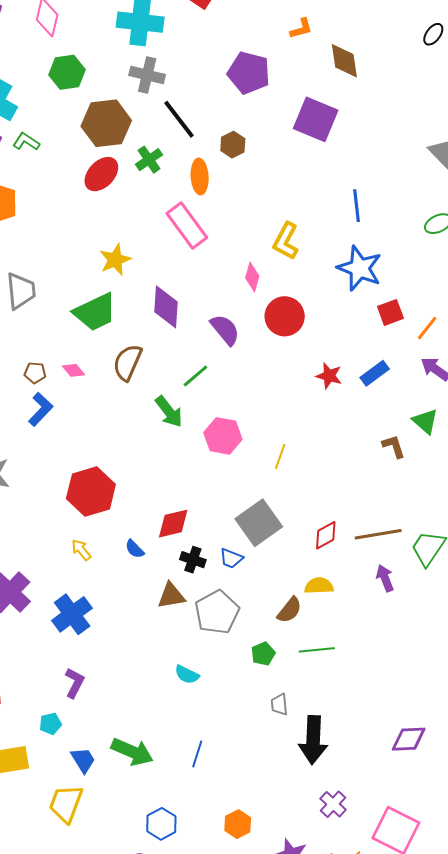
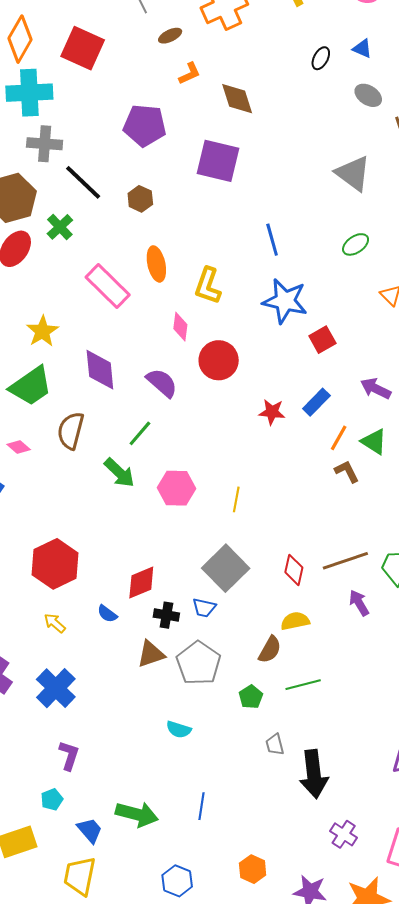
orange ellipse: (200, 176) -> (156, 264), moved
orange line: (427, 328) -> (339, 438), moved
red diamond: (326, 535) -> (294, 570), turned -40

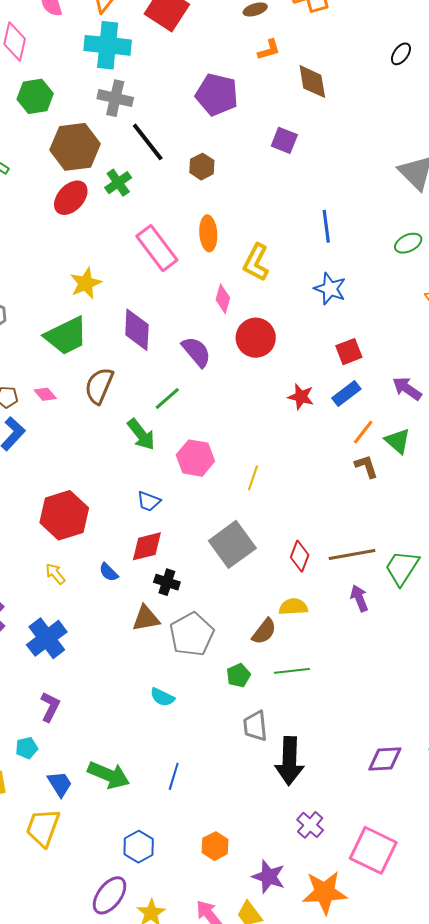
purple square: (218, 161) -> (284, 140), size x0.6
blue star: (285, 301) -> (330, 289), size x0.7
red square: (322, 340) -> (349, 352), moved
blue trapezoid: (204, 608) -> (149, 501), moved
gray trapezoid: (275, 744) -> (255, 726), size x1.4

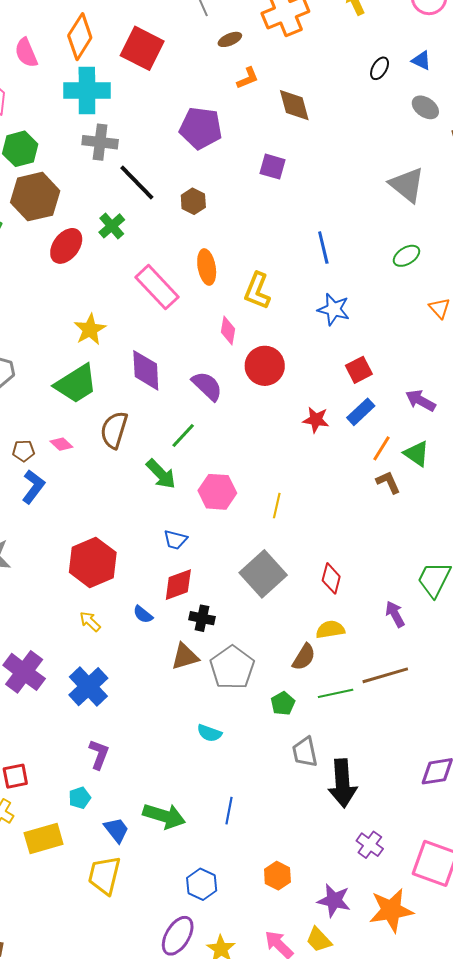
brown hexagon: (75, 147) -> (35, 197), moved
brown line: (352, 554) -> (385, 675), moved

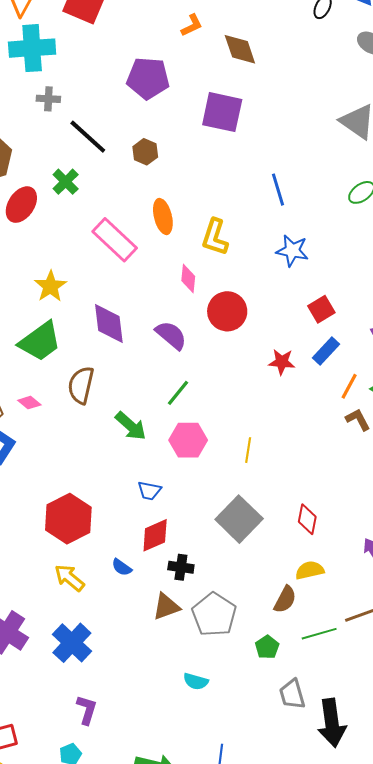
gray cross: (100, 142) -> (48, 99), size x0.7
purple square: (273, 167) -> (222, 112), size x1.6
green line: (183, 436) -> (178, 393), moved
yellow arrow: (90, 622) -> (69, 578), size x1.4

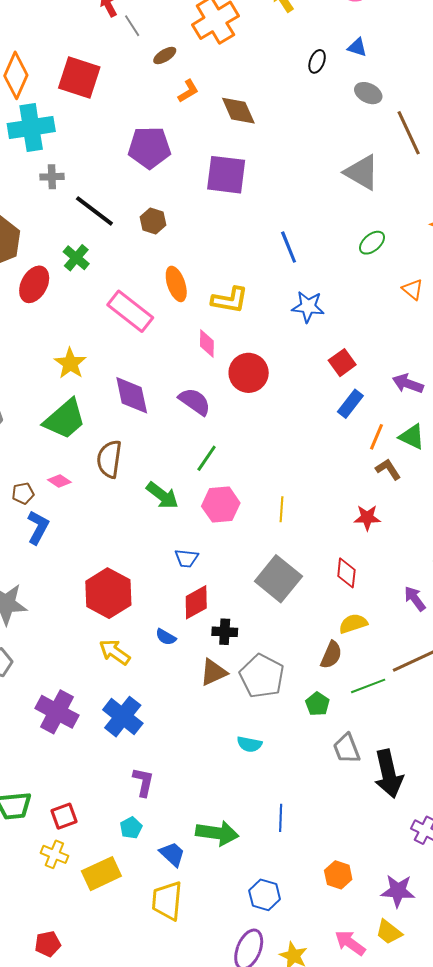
yellow L-shape: (215, 237) -> (230, 300), turned -93
red star: (282, 362) -> (367, 518), moved

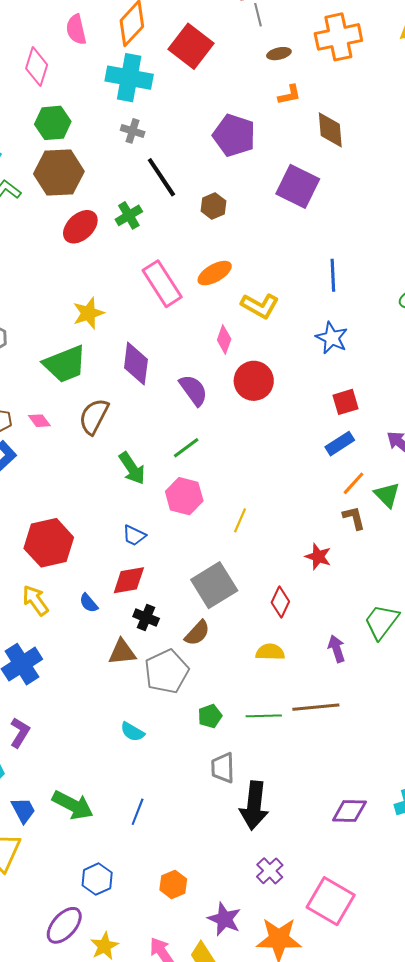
orange ellipse: (176, 284) -> (215, 273), turned 60
brown semicircle: (331, 655) -> (197, 633), moved

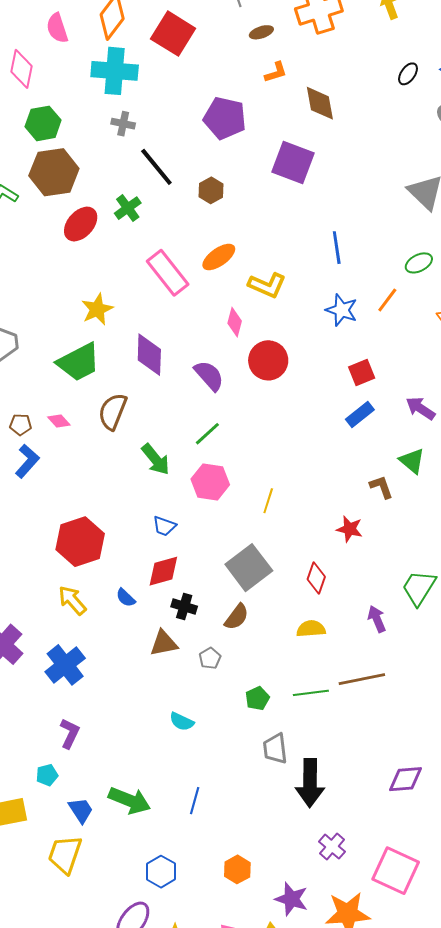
orange line: (353, 483) -> (387, 300), moved
gray pentagon: (167, 672) -> (210, 658), size x0.5

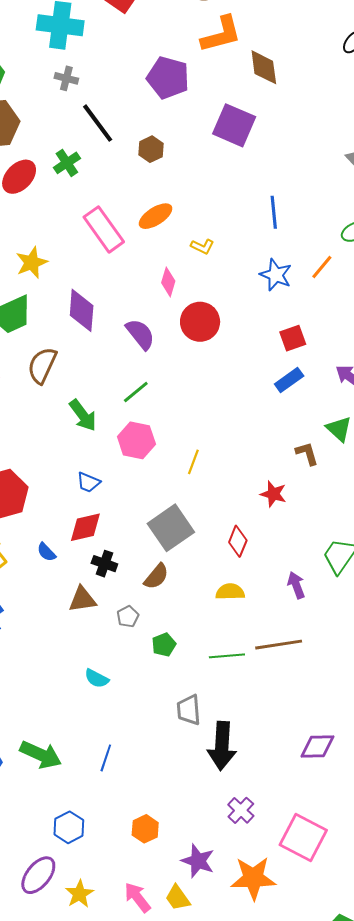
orange L-shape: (276, 72) -> (221, 34), size x1.8
yellow L-shape: (267, 285) -> (202, 247), size x0.6
green pentagon: (257, 698) -> (164, 645), moved

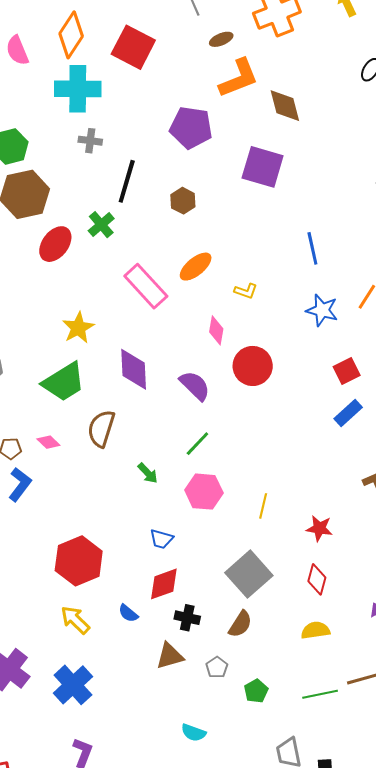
black line: (98, 123) -> (127, 181), turned 60
green arrow: (83, 415) -> (148, 473), size x0.7
red star: (273, 494) -> (319, 528), moved

